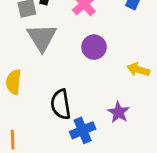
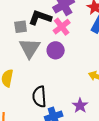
purple circle: (94, 47) -> (56, 50), moved

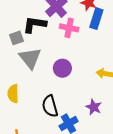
pink cross: (62, 27) -> (69, 28), moved, turned -30
purple circle: (56, 50) -> (62, 68), moved

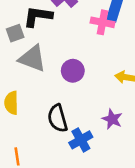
pink cross: (69, 28) -> (102, 22), moved
gray triangle: (30, 58) -> (32, 58), turned -30

